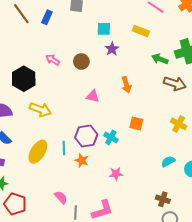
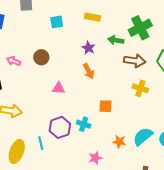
purple star: (112, 49) -> (88, 48), moved
yellow cross: (179, 124) -> (140, 88), moved
orange star: (82, 160) -> (119, 142), moved
cyan semicircle: (168, 161) -> (143, 136), size x1.5

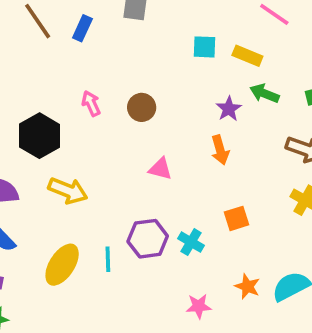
cyan square: (57, 22) -> (205, 47), moved
green arrow: (116, 40) -> (264, 93), moved
pink arrow: (14, 61) -> (91, 103), turned 32
orange square: (105, 106) -> (236, 218), turned -32

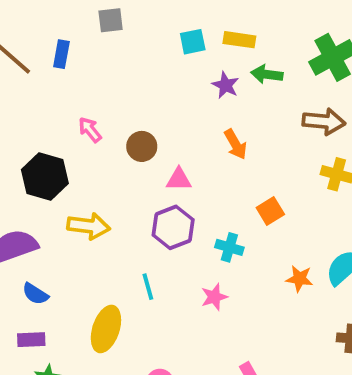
brown circle: (142, 107) -> (142, 146), moved
purple star: (229, 109) -> (226, 85), moved
purple hexagon: (148, 239) -> (173, 227), moved
yellow ellipse: (62, 265) -> (106, 329), moved
pink star: (199, 306) -> (214, 297), moved

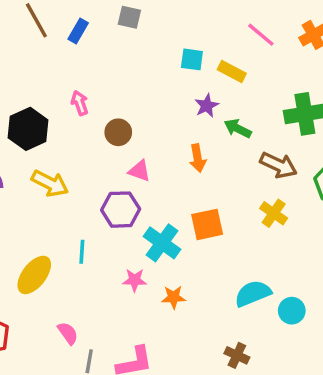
green arrow: (267, 74) -> (238, 128), moved
orange square: (270, 211) -> (207, 224), size x1.4
cyan cross: (229, 247) -> (162, 243), size x1.5
orange star: (299, 279) -> (174, 297), moved, turned -30

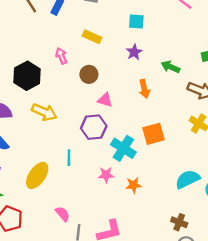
yellow rectangle: (232, 72) -> (92, 37), moved
purple star: (207, 106) -> (134, 52), moved

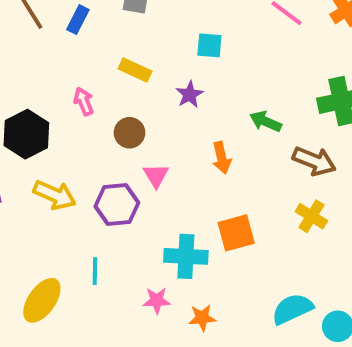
purple star: (134, 52) -> (190, 94), moved
pink triangle: (105, 100) -> (156, 176), turned 42
purple hexagon: (94, 127) -> (117, 204), moved
cyan cross: (123, 148) -> (186, 256), turned -30

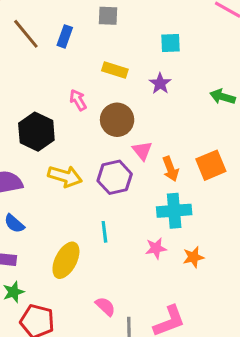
brown circle: (130, 133) -> (117, 120), size x1.4
orange arrow: (222, 158) -> (170, 169), moved
orange square: (236, 233) -> (211, 165), moved

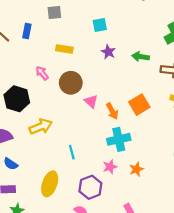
purple star: (160, 83) -> (108, 52), moved
yellow arrow: (65, 176) -> (41, 127), turned -30
purple hexagon: (115, 177) -> (90, 187), moved
cyan line: (104, 232) -> (72, 152), moved

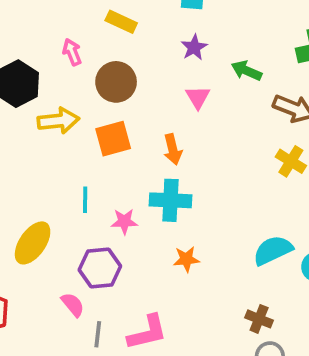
pink triangle: (91, 101) -> (198, 97), moved
orange square: (139, 105) -> (113, 139), moved
yellow arrow: (41, 127) -> (58, 121), moved
pink star: (110, 167) -> (124, 221), moved

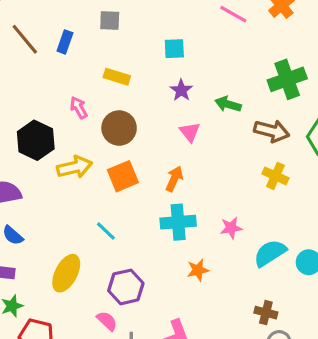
orange arrow: (173, 149) -> (174, 179), turned -135
cyan line: (85, 200) -> (106, 231), turned -40
pink star: (124, 221) -> (231, 228), moved

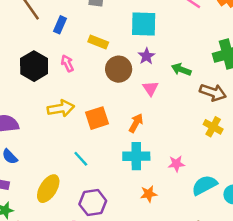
blue rectangle: (65, 42) -> (60, 25), moved
cyan square: (174, 49) -> (144, 24), size x1.6
brown circle: (119, 128) -> (119, 69), moved
black hexagon: (36, 140) -> (34, 66), moved

